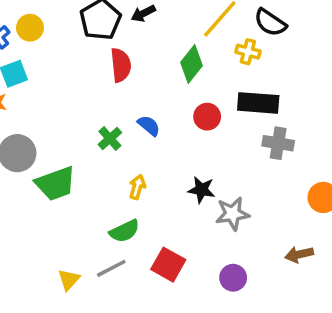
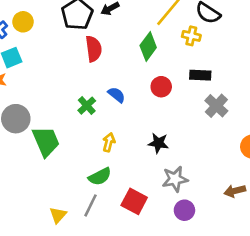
black rectangle: (258, 103) -> (200, 75), size x0.7
gray cross: (278, 143) -> (216, 106), turned 35
green trapezoid: (56, 184) -> (46, 141), turned -92
gray star: (232, 214) -> (175, 179), moved
gray line: (111, 268) -> (90, 205), turned -35

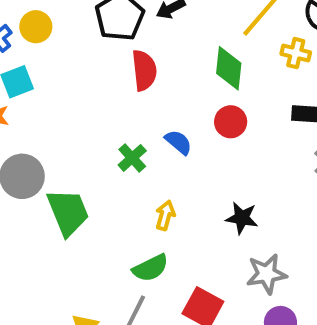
green diamond: (148, 46) -> (229, 68), turned -32
red circle: (161, 87) -> (231, 122), moved

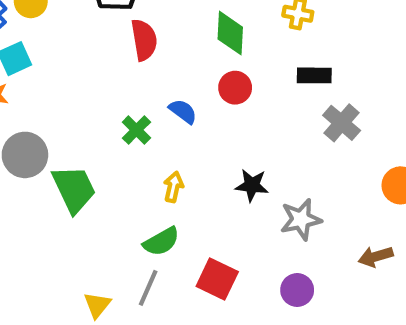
gray star: (267, 274) -> (301, 219), moved

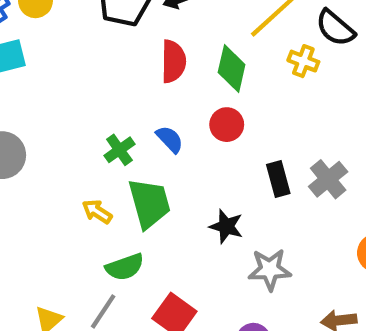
red semicircle: (144, 40) -> (173, 61), moved
black rectangle: (314, 75) -> (278, 179), moved, turned 64
yellow arrow: (173, 187) -> (97, 212), moved, turned -80
green trapezoid: (74, 189) -> (149, 203), moved

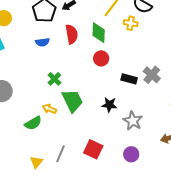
blue semicircle: (170, 139) -> (42, 42), moved, turned 136
black rectangle: (278, 179) -> (129, 79), turned -49
green semicircle: (125, 267) -> (33, 123), moved
gray star: (270, 270) -> (133, 121), turned -30

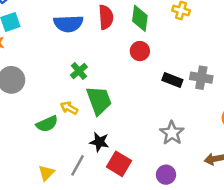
blue semicircle: (42, 42) -> (68, 24), size x1.6
gray cross: (152, 75) -> (201, 78), turned -36
black star: (109, 105) -> (99, 142), moved

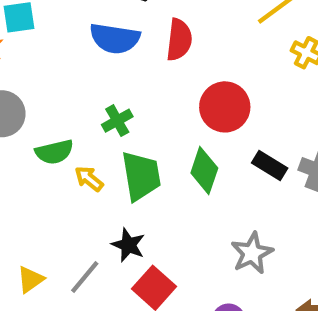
green diamond: (140, 18) -> (204, 171), moved
red circle: (140, 51) -> (225, 107), size x1.5
green semicircle: (47, 124) -> (54, 152), moved

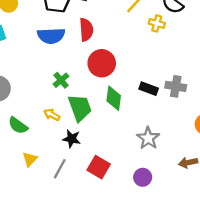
red circle: (225, 107) -> (102, 63), moved
green semicircle: (54, 152) -> (18, 125), moved, turned 60
black star: (128, 245) -> (72, 139), moved
yellow triangle: (31, 280) -> (30, 159), moved

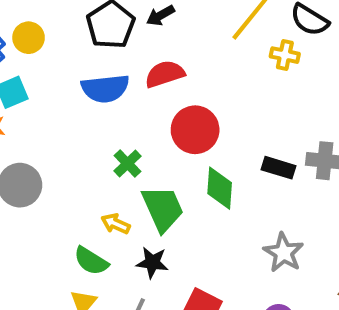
red semicircle: (86, 30) -> (165, 74), turned -100
green semicircle: (18, 125) -> (91, 261), moved

